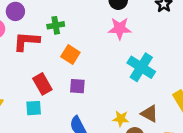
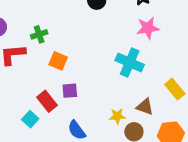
pink star: (120, 28) -> (148, 28), moved
red rectangle: (42, 84) -> (47, 101), moved
cyan square: (34, 108) -> (30, 119), turned -35

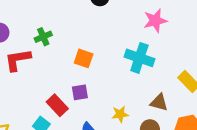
orange square: (58, 61) -> (84, 58), moved
yellow star: (117, 116) -> (120, 114), moved

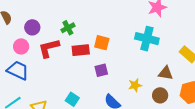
red rectangle: (57, 105) -> (81, 50), moved, turned -48

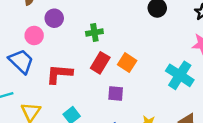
red L-shape: (49, 48) -> (59, 74), moved
red rectangle: (81, 50) -> (100, 63), turned -72

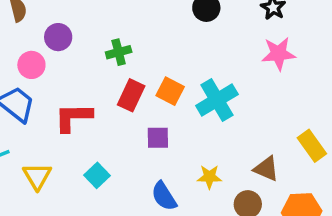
cyan cross: (180, 75) -> (217, 100), moved, turned 32

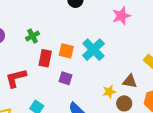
purple square: (158, 138) -> (66, 78), turned 32
yellow star: (209, 177) -> (109, 92), moved

